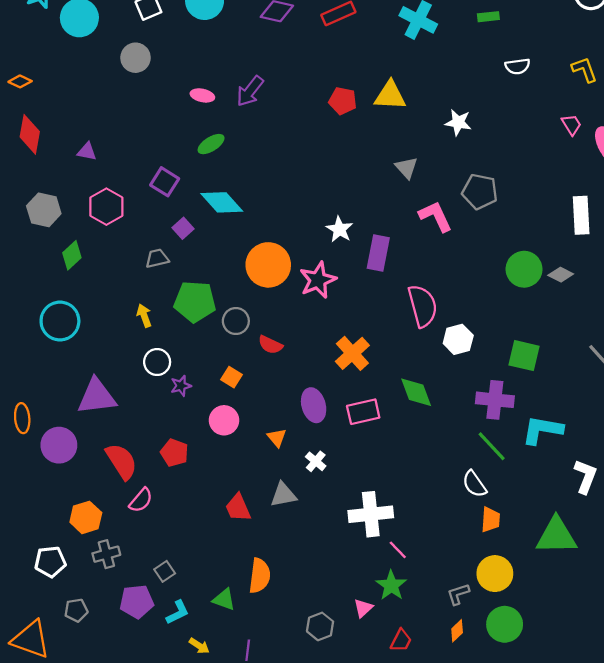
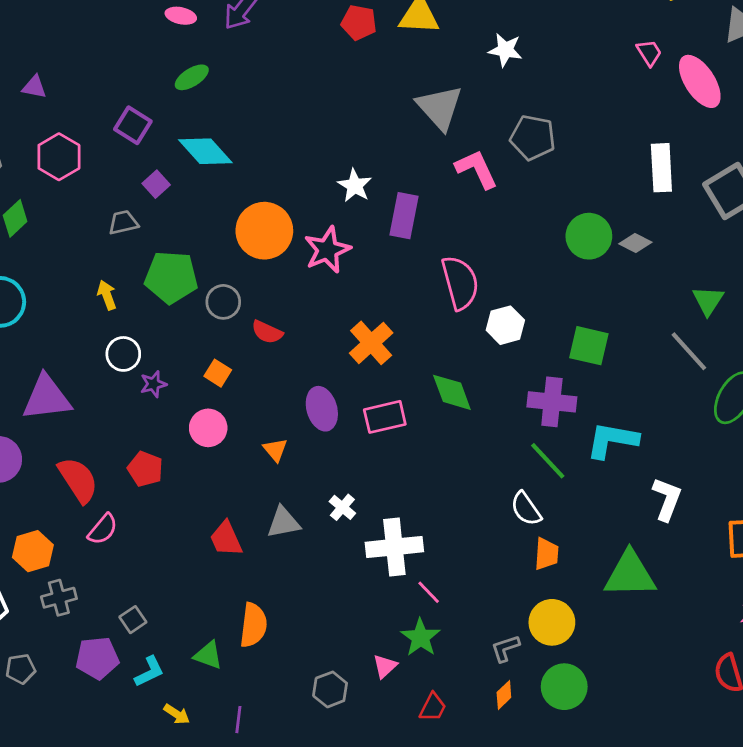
gray triangle: (406, 168) -> (440, 107), size x1.6
white cross: (316, 461) -> (342, 507), moved

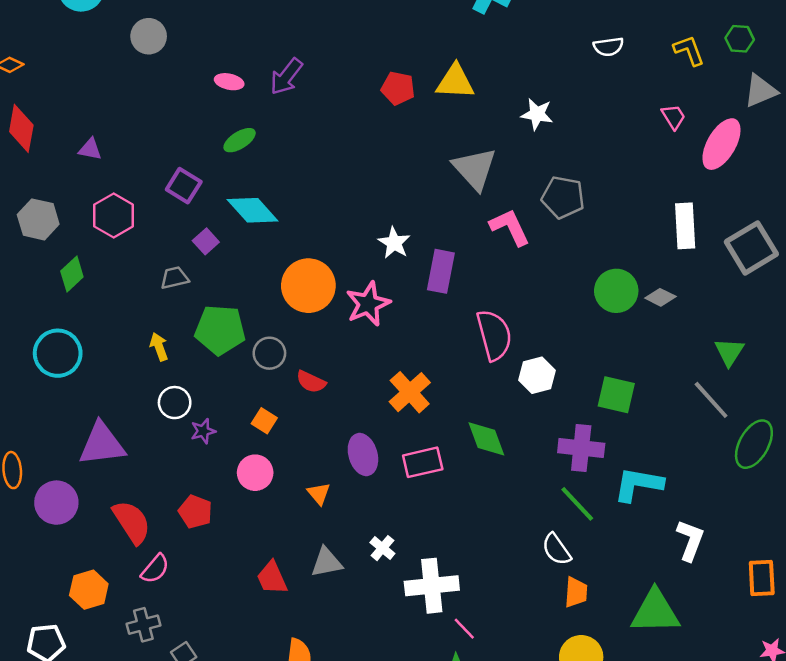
pink ellipse: (700, 81) -> (721, 144), turned 63
gray cross: (59, 598) -> (143, 625), moved

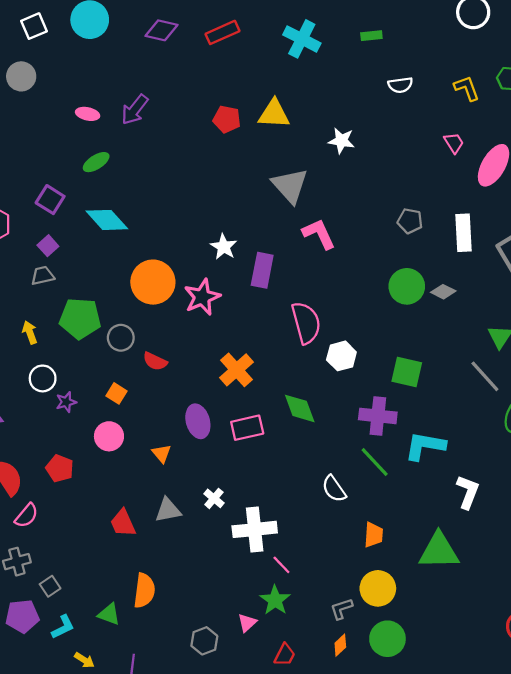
gray pentagon: (563, 197) -> (410, 221), moved, size x0.7
purple square: (206, 241) -> (48, 246), moved
white semicircle: (556, 549) -> (334, 489), moved

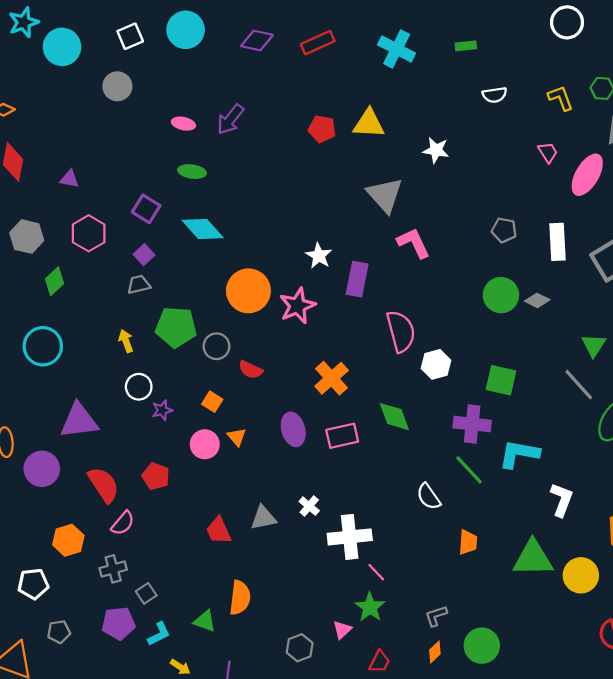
green ellipse: (96, 162) -> (192, 172), turned 40
orange triangle: (161, 453) -> (237, 437), moved
yellow circle: (378, 588) -> (581, 575), moved

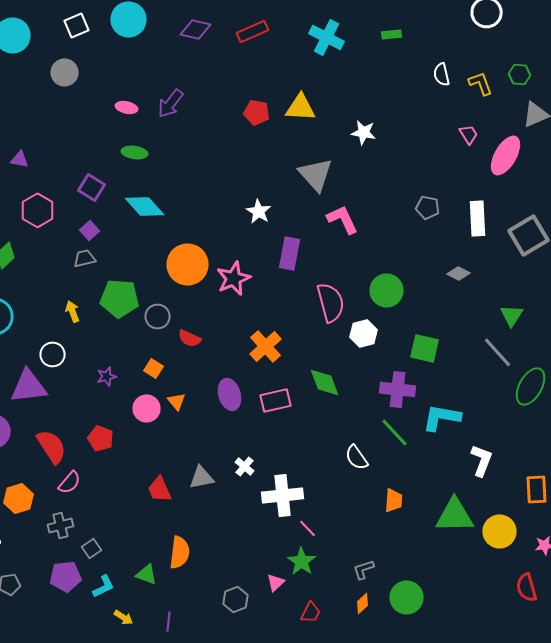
white semicircle: (495, 95) -> (442, 74), moved, turned 85
white star: (319, 256) -> (259, 211), moved
green circle: (501, 295) -> (387, 290), moved
white circle: (139, 387) -> (53, 354), moved

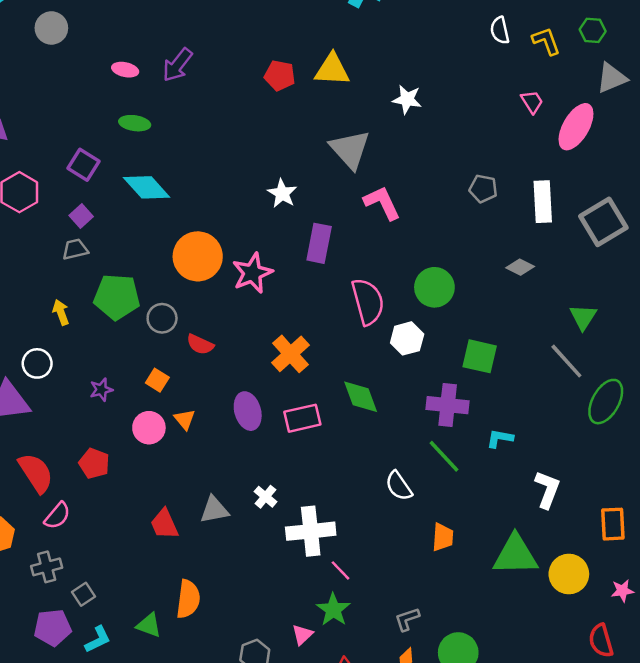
cyan L-shape: (442, 417) -> (500, 438), size x0.6

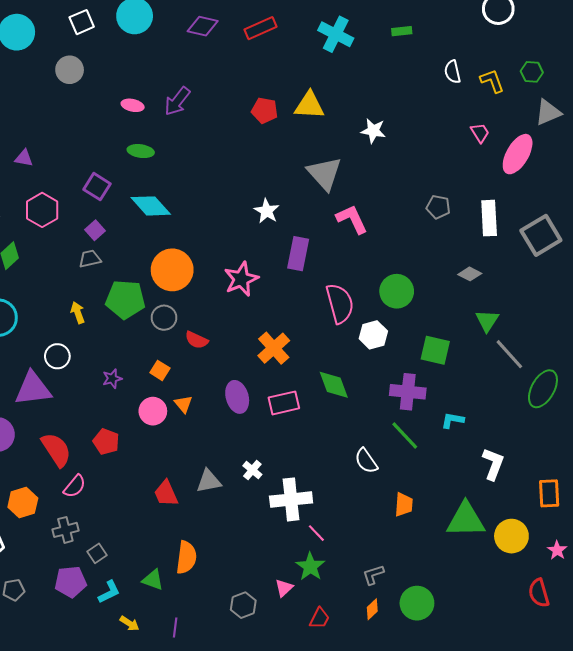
orange circle: (198, 256) -> (172, 270), moved
green triangle: (583, 317) -> (487, 321), moved
pink star: (622, 591) -> (557, 550), turned -30

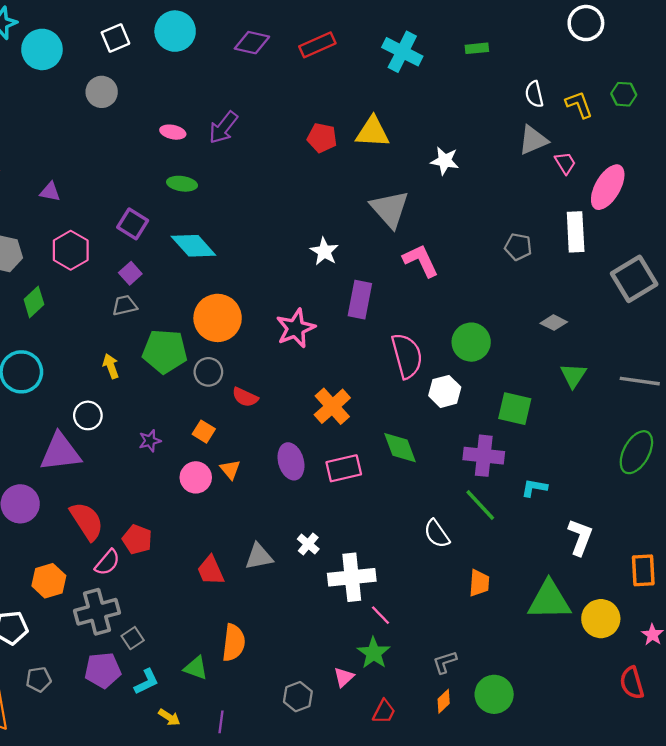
gray triangle: (548, 112) -> (533, 140), moved
white rectangle: (489, 218) -> (576, 232), moved
gray line: (509, 354) -> (640, 381), moved, turned -40
red pentagon: (106, 442) -> (137, 539), moved
gray cross: (65, 530) -> (97, 612), size x1.5

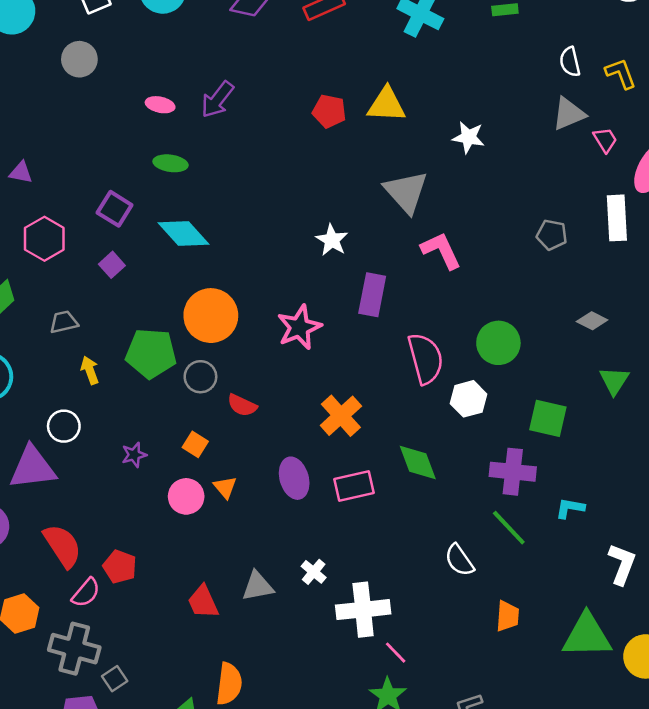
gray trapezoid: (125, 305) -> (64, 322), moved
gray cross: (97, 612) -> (74, 649), turned 30

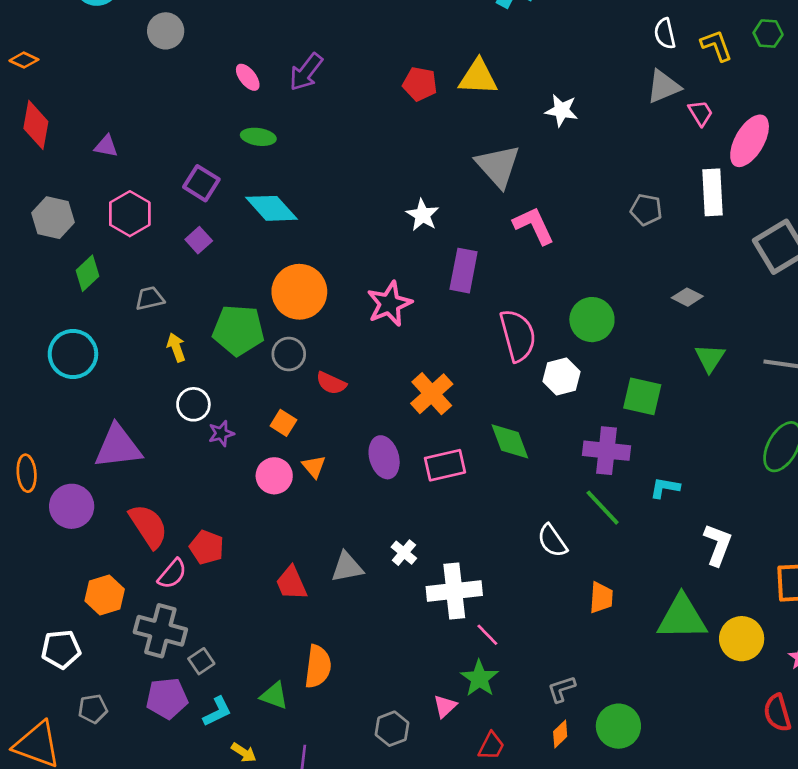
pink ellipse: (160, 105) -> (248, 77), turned 40
white circle: (64, 426) -> (193, 404), moved

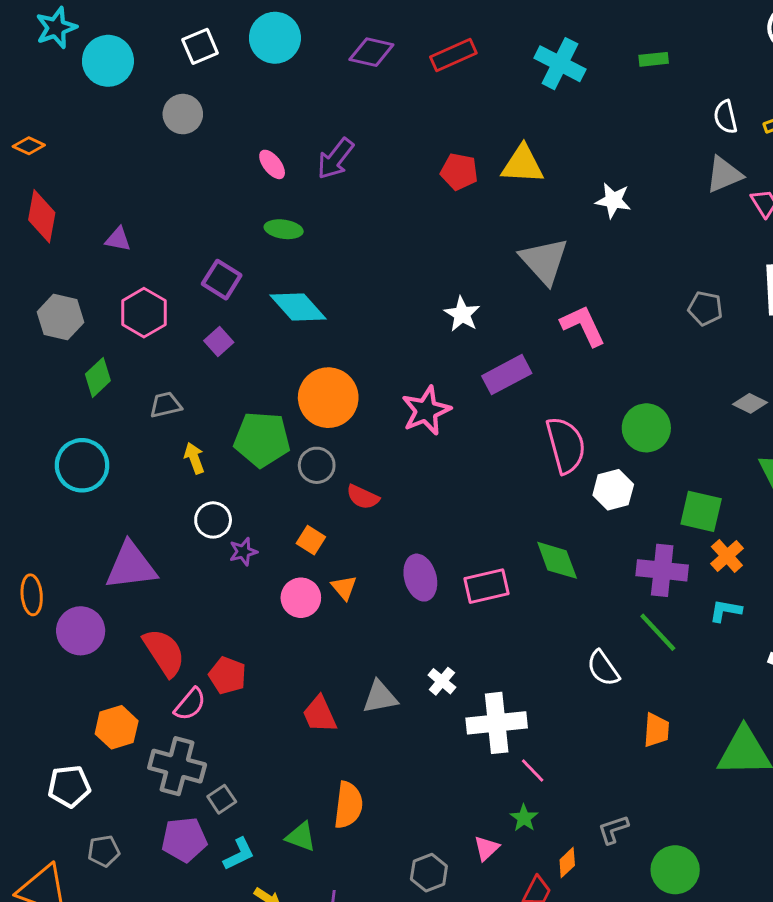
purple rectangle: (464, 271) -> (507, 375), turned 51
orange cross: (432, 394) -> (727, 556), moved, size x0.7
green star: (479, 678) -> (524, 818), size x0.7
orange diamond: (560, 734) -> (567, 863), moved

